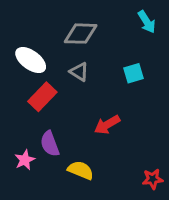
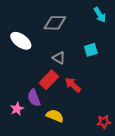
gray triangle: (79, 72) -> (59, 58), moved
red rectangle: (42, 97) -> (49, 80), moved
red arrow: (107, 125) -> (73, 85), turned 72

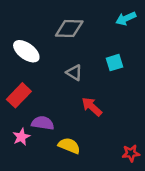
cyan arrow: (100, 15) -> (126, 18), turned 98
red rectangle: (49, 80) -> (19, 95), moved
purple semicircle: (34, 98) -> (43, 123), turned 120

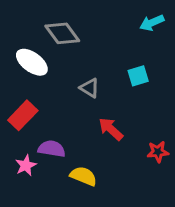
gray diamond: (69, 29) -> (62, 33), moved, turned 52
red star: (131, 153) -> (158, 152), moved

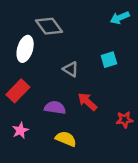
white ellipse: (32, 62) -> (25, 49), turned 70
purple semicircle: (52, 149) -> (55, 108), moved

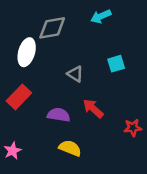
cyan arrow: (120, 18) -> (101, 16), moved
gray diamond: (49, 26) -> (52, 28), turned -64
pink star: (20, 130) -> (13, 151), moved

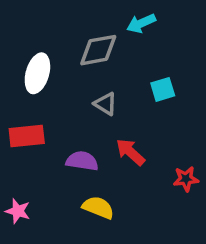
gray diamond: (52, 28) -> (98, 50), moved
red rectangle: (19, 97) -> (27, 136), turned 40
pink star: (13, 151) -> (18, 211), turned -30

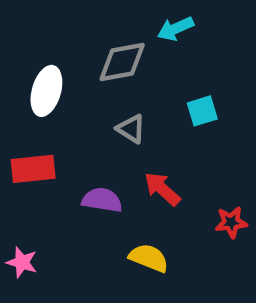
yellow semicircle: (98, 207) -> (149, 258), moved

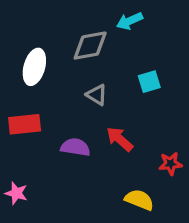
yellow semicircle: (149, 258) -> (139, 200), moved

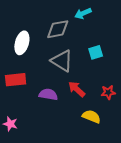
gray triangle: (97, 95) -> (62, 61), size x1.6
red star: (171, 164) -> (108, 92), moved
yellow semicircle: (139, 200) -> (91, 117), moved

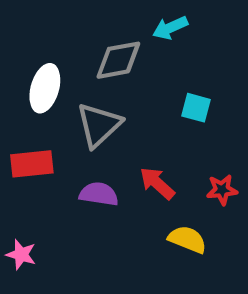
cyan square: (96, 52) -> (196, 108), turned 32
gray triangle: (62, 61) -> (99, 125), moved, turned 45

